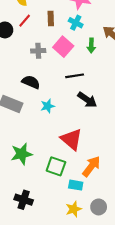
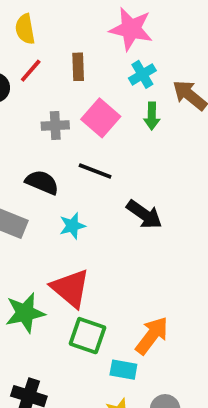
cyan cross: (76, 23) -> (142, 74), moved, turned 32
black line: (75, 76) -> (95, 171), moved, turned 30
red triangle: (72, 139) -> (70, 288), moved

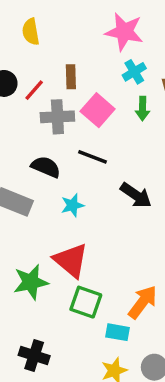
brown rectangle: (78, 67) -> (71, 77), moved
red line: (31, 71) -> (34, 90), moved
gray cross: (55, 126) -> (57, 117), size x1.4

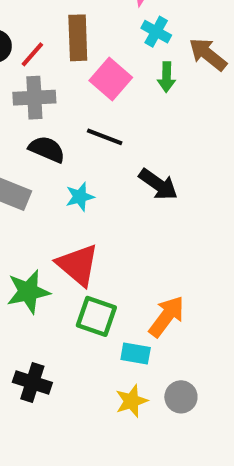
cyan cross: (134, 72) -> (156, 32), turned -30
brown rectangle: (71, 77) -> (78, 38), size x1.5
gray cross: (57, 117) -> (34, 98), moved

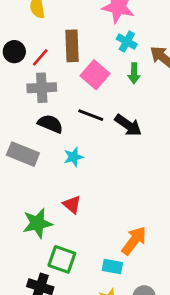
black arrow: (158, 184) -> (128, 125), moved
red triangle: (78, 265) -> (72, 205), size x0.6
green square: (96, 316) -> (62, 259), moved

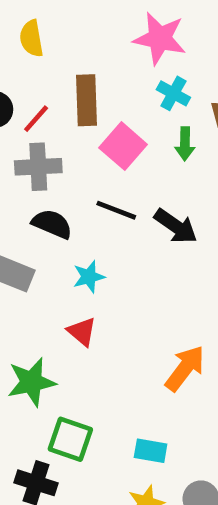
red triangle: (72, 205) -> (82, 332), moved
orange arrow: (134, 241) -> (185, 368), moved

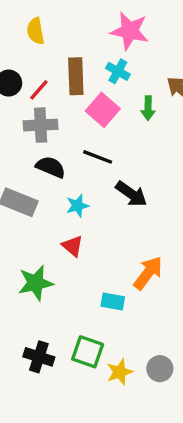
cyan cross: (173, 93) -> (118, 71), moved
black arrow: (176, 226) -> (131, 194), moved
green square: (70, 439) -> (88, 352), moved
cyan rectangle: (151, 451) -> (113, 301), moved

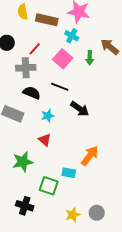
brown rectangle: (76, 76) -> (47, 20), moved, turned -75
red line: (39, 90) -> (35, 49), moved
green square: (88, 352) -> (49, 186), moved

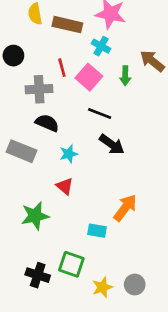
red line: (35, 49) -> (62, 68), moved, turned -56
black line: (60, 87) -> (100, 113), moved
green square: (49, 186) -> (71, 264), moved

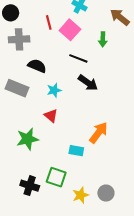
green arrow: (125, 76) -> (103, 39), moved
gray cross: (39, 89) -> (19, 39), moved

